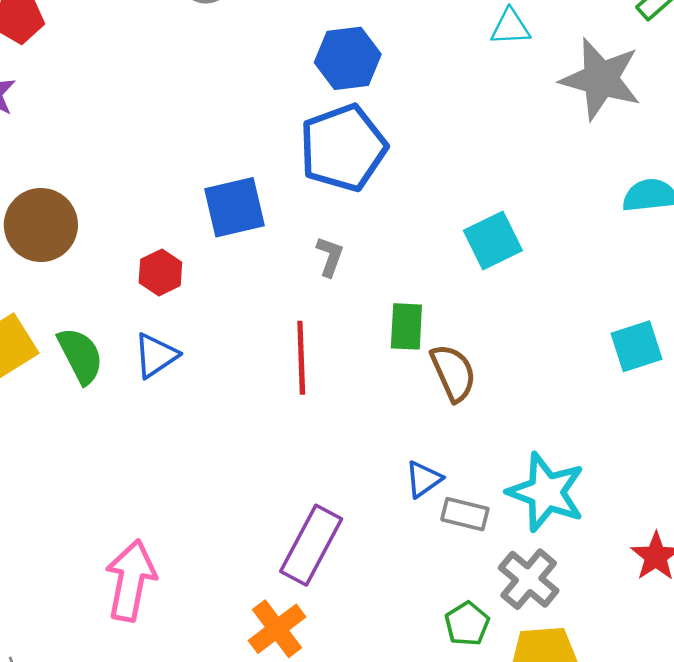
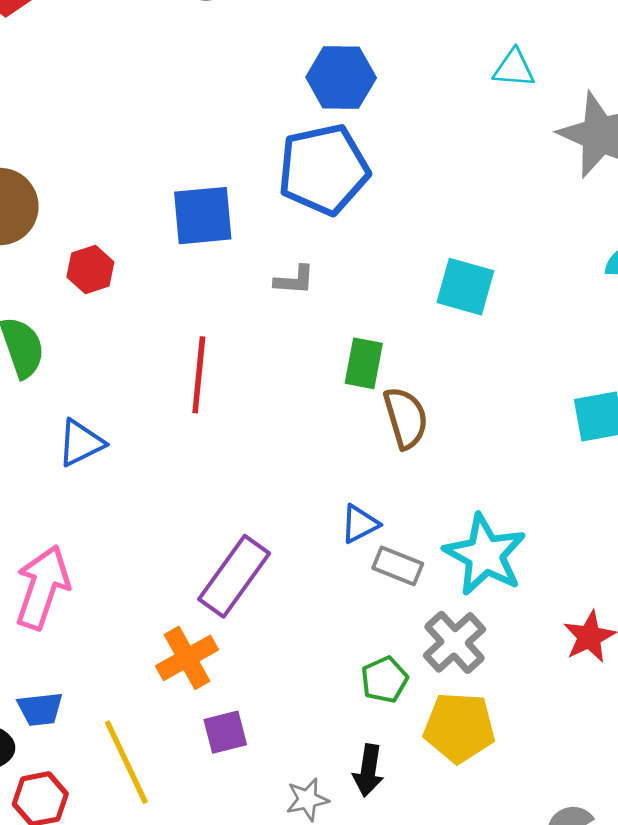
cyan square: (493, 241) -> (465, 287), turned 34
gray L-shape: (330, 256) -> (294, 280), turned 66
red hexagon: (160, 272) -> (90, 269), moved
blue triangle: (156, 355) -> (81, 443), moved
red line: (301, 358) -> (199, 375), moved

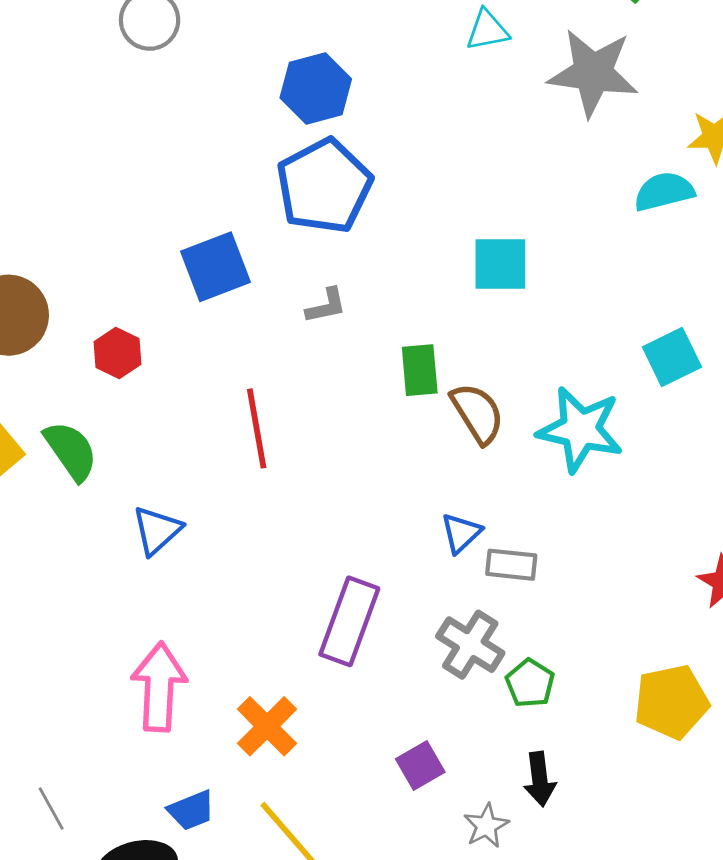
cyan star: (485, 555) -> (580, 429), moved
gray cross: (455, 642) -> (470, 645), moved
orange cross: (187, 658) -> (267, 726), moved
yellow pentagon: (459, 727) -> (671, 702), moved
purple square: (225, 732) -> (420, 766), moved

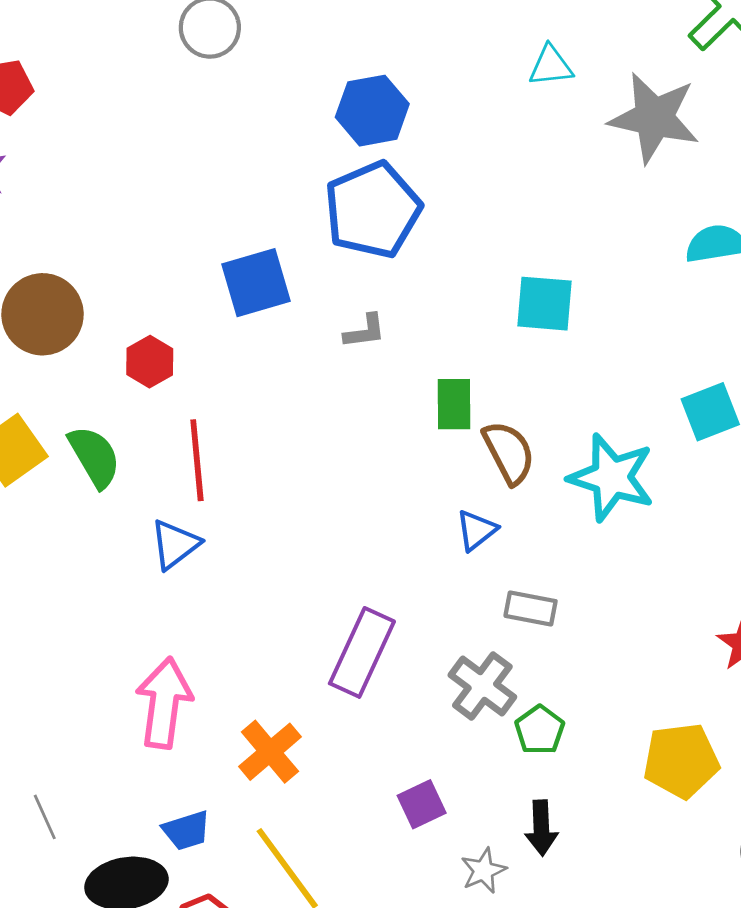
red line: (257, 428) -> (197, 460), moved
blue triangle: (461, 533) -> (476, 530), moved

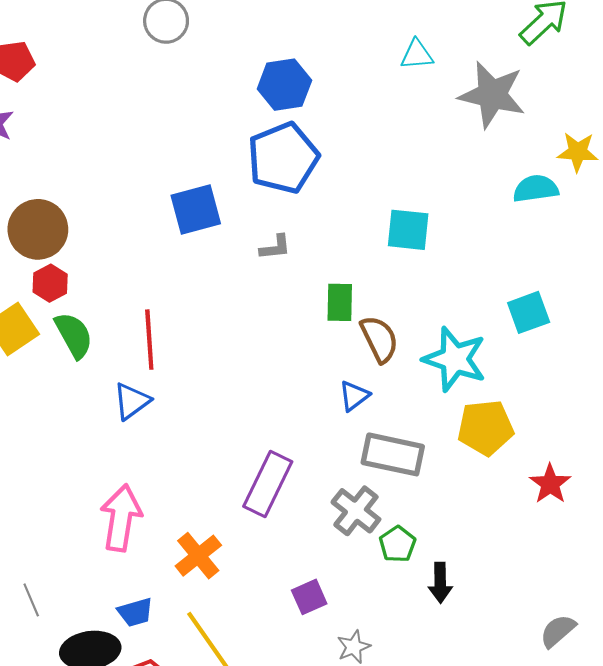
red hexagon: (150, 362) -> (50, 283), moved
gray rectangle: (531, 609) -> (393, 454), size x1.6
yellow pentagon: (681, 761) -> (485, 428), moved
black arrow: (541, 828) -> (440, 583), moved

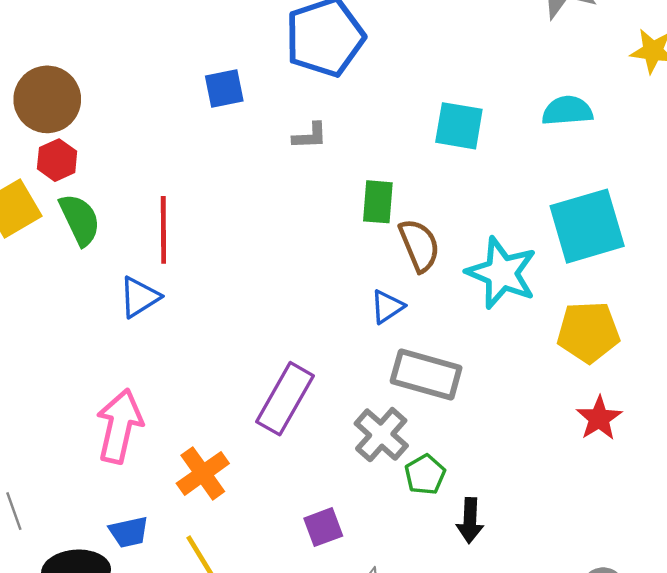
cyan semicircle: (536, 189) -> (567, 111), moved
blue square: (196, 210) -> (224, 88), size x0.7
cyan square: (529, 312) -> (587, 226), size x1.6
yellow pentagon: (485, 428) -> (588, 332), moved

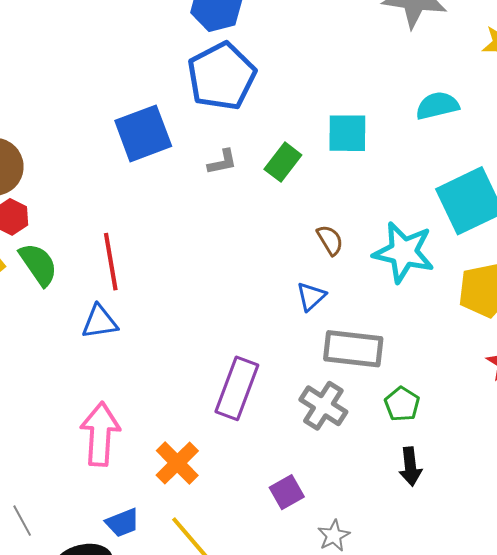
blue square: (224, 88) -> (143, 133), size x1.6
green rectangle: (378, 202) -> (283, 162), moved, turned 42
brown semicircle: (419, 245) -> (330, 240), size x0.7
blue triangle: (139, 297) -> (100, 322), turned 33
green pentagon: (425, 475) -> (402, 404), moved

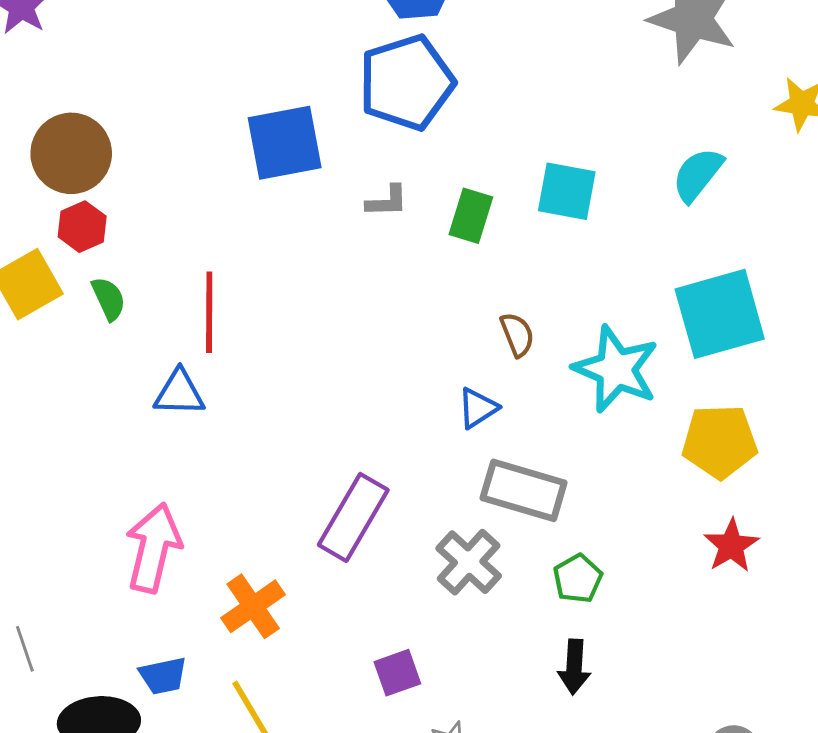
cyan semicircle: (437, 106) -> (698, 175), turned -48
green rectangle: (283, 162) -> (471, 216), turned -30
green semicircle: (38, 264) -> (109, 299), size x0.7

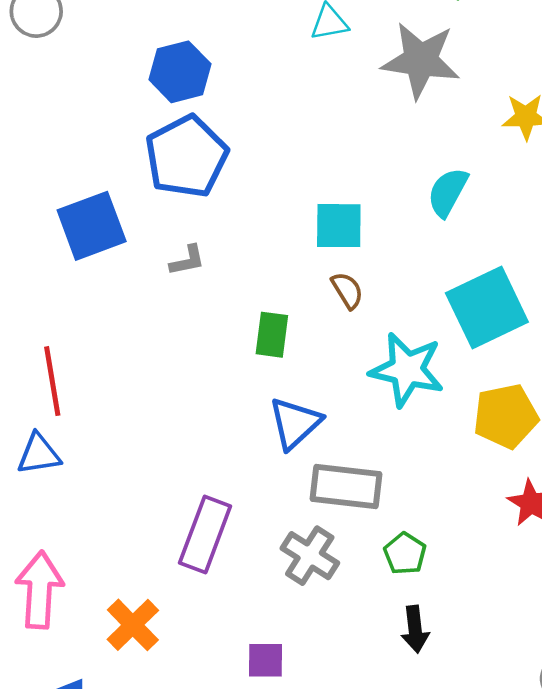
green rectangle: (471, 216) -> (272, 335), moved
brown semicircle: (517, 335) -> (347, 290), moved
blue triangle: (478, 408) -> (295, 423), size x1.5
purple square: (397, 673) -> (265, 660), turned 30

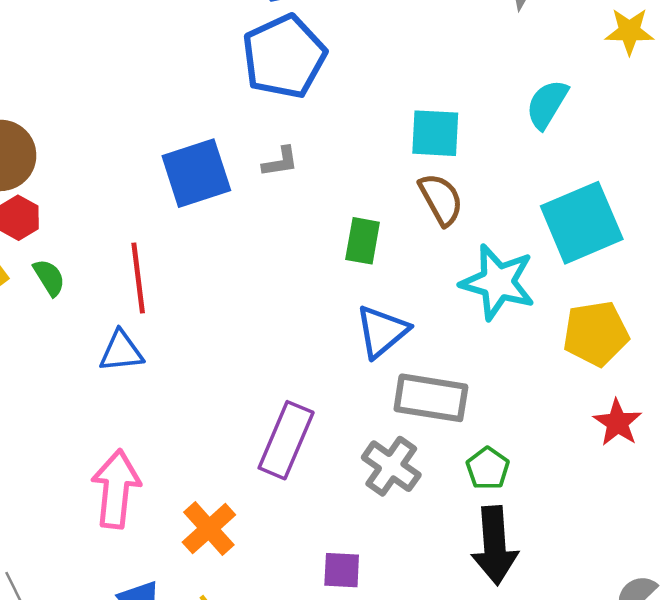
blue square: (92, 226) -> (196, 173), moved
brown semicircle: (347, 290) -> (441, 199), size x1.4
black arrow: (415, 629) -> (495, 545), size x1.6

